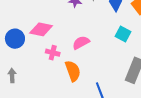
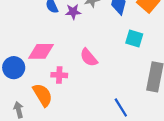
pink semicircle: (81, 43) -> (89, 57), turned -90
orange semicircle: (73, 71) -> (43, 95), moved

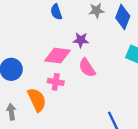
purple star: (73, 12) -> (81, 40), moved
pink diamond: (41, 51) -> (57, 56), moved

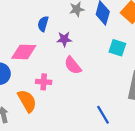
blue semicircle: (56, 12) -> (43, 24), moved, turned 40
pink diamond: (57, 56) -> (24, 52), moved

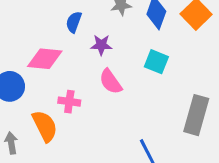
cyan square: (117, 48) -> (156, 62), moved

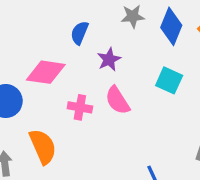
purple star: (101, 45) -> (109, 59), turned -30
pink cross: (69, 102) -> (80, 107), moved

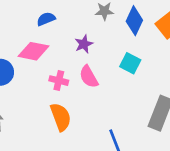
blue semicircle: (80, 33) -> (46, 19), moved, turned 42
orange semicircle: (43, 147) -> (61, 117), moved

